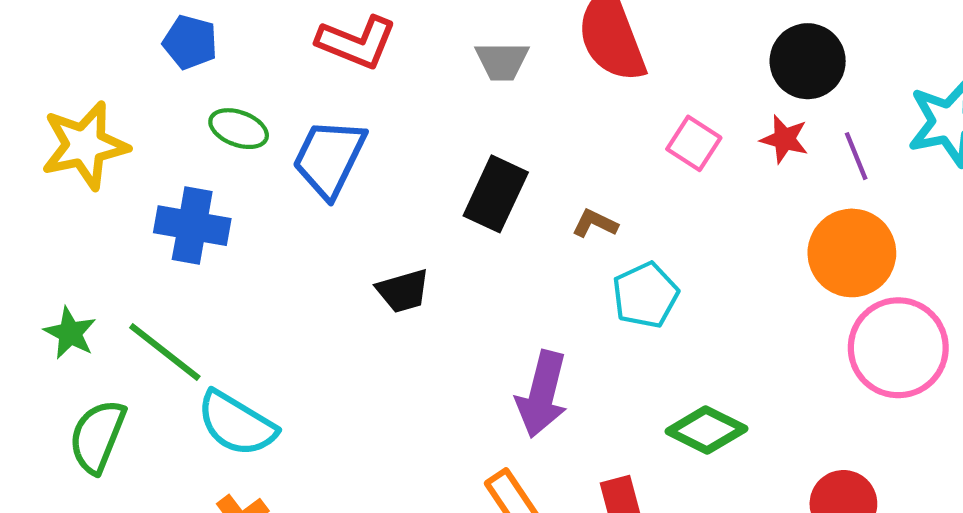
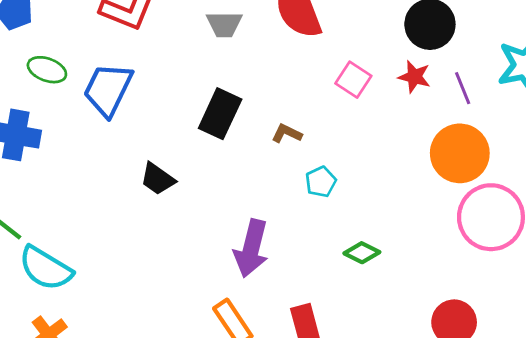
black trapezoid: (403, 291) -> (158, 179), turned 51
cyan pentagon: (645, 295) -> (321, 182), size x0.7
green diamond: (706, 430) -> (362, 253), moved, size x0.7

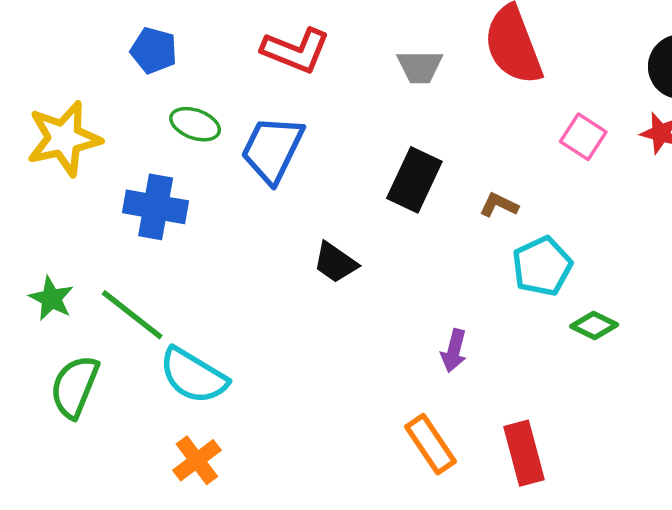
cyan pentagon: (321, 182) -> (542, 266), size x1.5
purple arrow: (251, 248) -> (454, 351), size x0.6
green diamond: (362, 253) -> (594, 325), moved

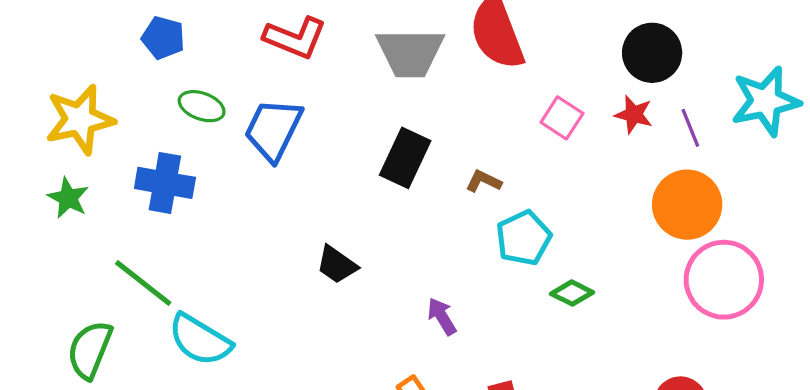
gray trapezoid: (420, 67) -> (410, 53), size x1.6
black trapezoid: (335, 263) -> (337, 265), moved
green star: (51, 299) -> (68, 198), moved
purple arrow: (454, 351) -> (442, 316), turned 135

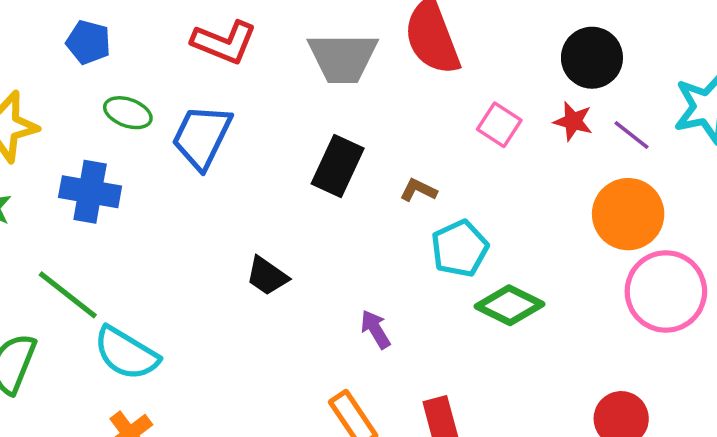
purple line: (690, 128) -> (632, 135), turned -30
green diamond: (572, 293) -> (509, 305), size x1.5

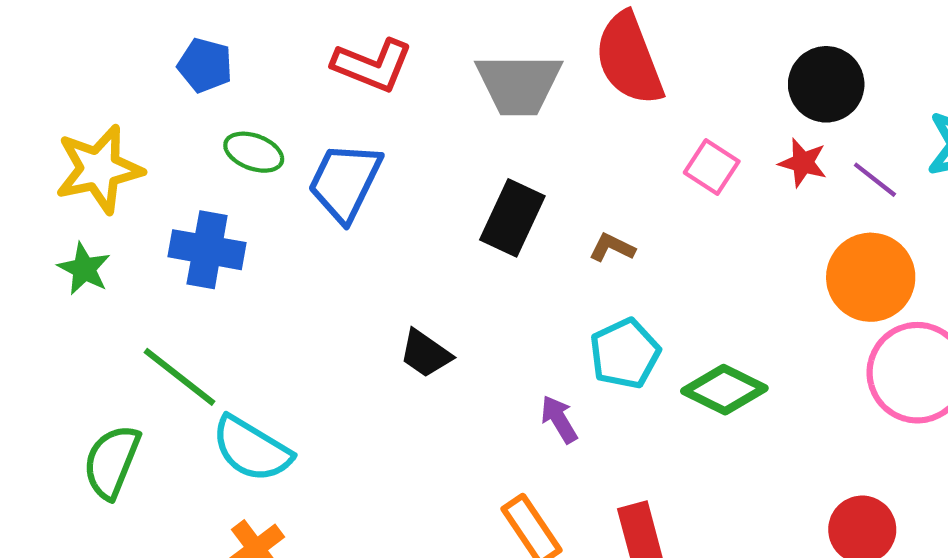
cyan pentagon: (460, 248) -> (625, 354), moved

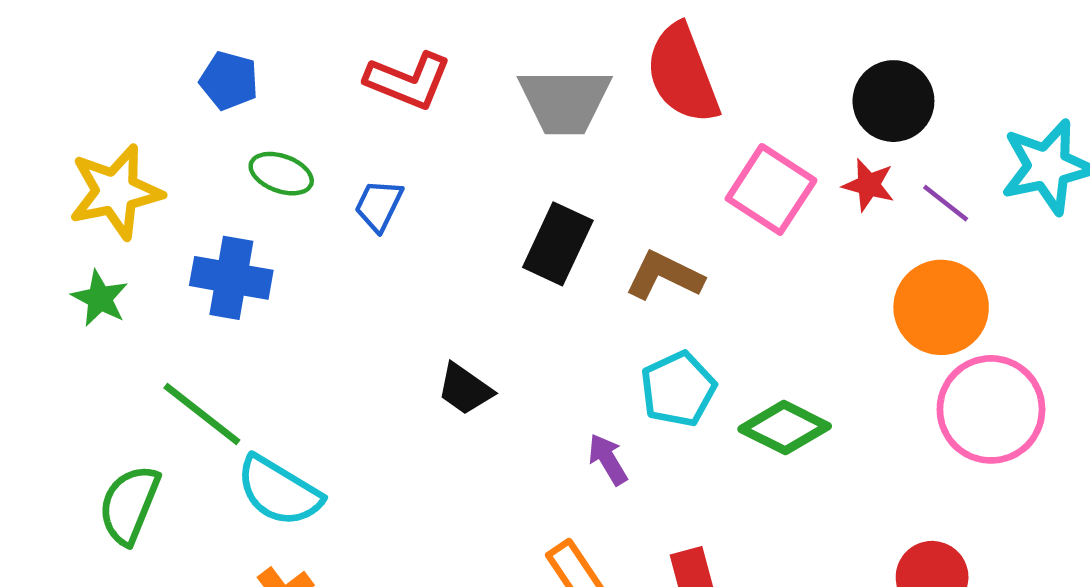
pink square: (712, 167) -> (771, 189), size x1.5
blue trapezoid: (345, 182) -> (379, 205), size x0.6
brown L-shape: (612, 248) -> (664, 276), size x1.6

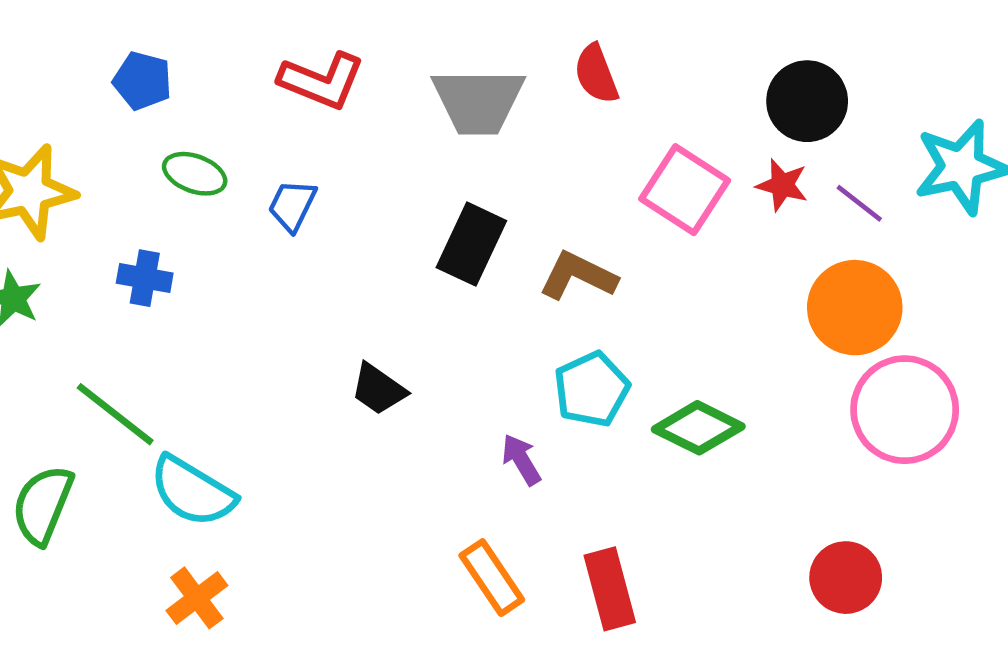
red semicircle: (683, 74) -> (596, 74), size x0.6
blue cross: (231, 278) -> (145, 278), size x0.7

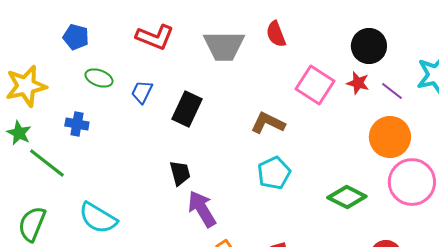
black rectangle: (471, 244) -> (187, 109), moved
black trapezoid: (378, 389) -> (180, 173), turned -140
green line: (115, 414) -> (47, 163), moved
green diamond: (698, 428) -> (347, 197), moved
purple arrow: (521, 460) -> (202, 209), moved, size x1.6

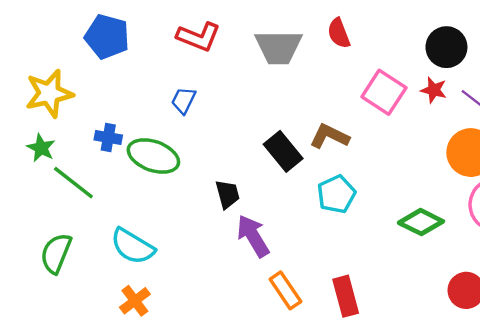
blue pentagon: (76, 37) -> (107, 37), size x1.5
green ellipse: (99, 78) -> (153, 156), moved, size x1.6
black rectangle: (187, 109) -> (283, 151), moved, turned -64

